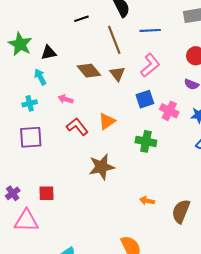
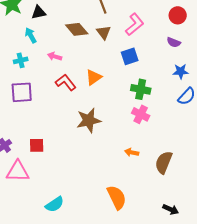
pink cross: (169, 111) -> (141, 114), moved
green cross: (146, 141) -> (141, 89), moved

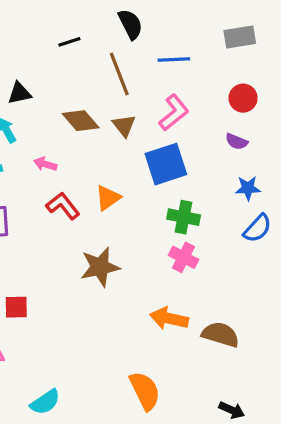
blue square: (130, 56) -> (166, 164), size x1.5
orange arrow: (132, 152) -> (169, 318), size x1.6
brown semicircle: (164, 162) -> (221, 334), turned 85

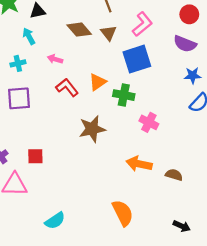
purple semicircle: (237, 142) -> (185, 44), size x1.5
green cross: (184, 217) -> (124, 95), moved
brown semicircle: (221, 334) -> (174, 175), size x0.7

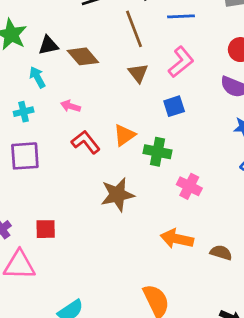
brown diamond: (79, 30) -> (83, 56), moved
blue square: (137, 59) -> (174, 106), size x0.6

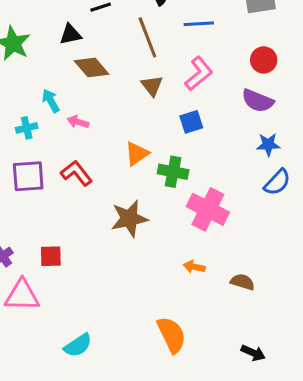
black triangle: (48, 45) -> (70, 34), moved
cyan arrow: (37, 77) -> (51, 101), moved
red L-shape: (86, 142) -> (76, 173), moved
pink cross: (189, 186) -> (208, 209), size x1.5
orange arrow: (177, 239) -> (194, 267), size x0.6

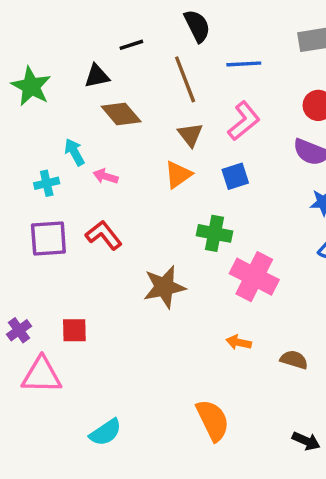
orange triangle: (137, 154) -> (178, 175), moved

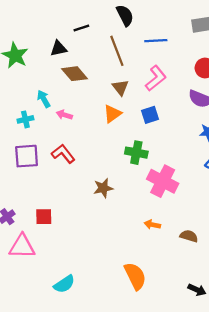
brown star: (164, 287) -> (103, 188), size x0.7

